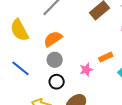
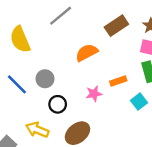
orange semicircle: (53, 39) -> (87, 53), moved
gray circle: (55, 60) -> (45, 79), moved

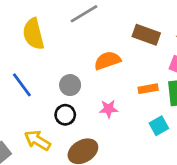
brown rectangle: (116, 26) -> (146, 35), turned 45
gray circle: (45, 79) -> (70, 85), moved
orange rectangle: (118, 81) -> (148, 89), moved

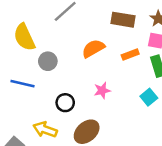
blue line: (22, 85) -> (23, 84), turned -30
gray circle: (70, 85) -> (48, 61), moved
orange rectangle: (148, 89) -> (130, 55), moved

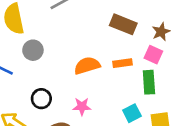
orange semicircle: (93, 48) -> (87, 66), moved
pink star: (102, 90) -> (82, 106), moved

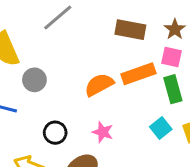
orange rectangle: (122, 63) -> (138, 74), size x1.5
pink star: (82, 106) -> (103, 132), turned 30

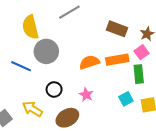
pink square: (171, 57) -> (142, 52), turned 32
gray circle: (34, 80) -> (46, 51), size x1.5

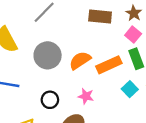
gray circle: (46, 51) -> (48, 55), moved
orange rectangle: (117, 60) -> (109, 65), moved

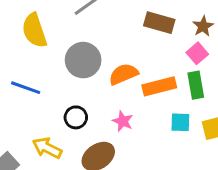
cyan square: (130, 89) -> (180, 122), turned 35

